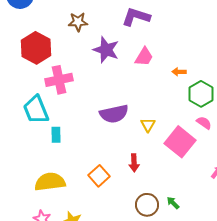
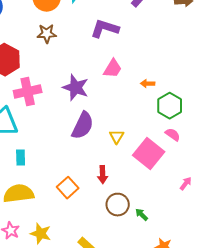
purple star: (106, 50) -> (76, 88), moved
purple semicircle: (114, 114) -> (83, 126), turned -52
cyan rectangle: (56, 135) -> (21, 158), moved
brown circle: (147, 205) -> (118, 205), moved

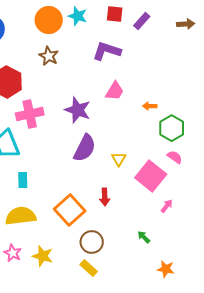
brown star: (47, 34) -> (49, 56), turned 30
pink arrow: (186, 184) -> (167, 206), moved
orange square: (68, 188) -> (70, 210), size x1.4
brown circle: (118, 205) -> (92, 242), moved

